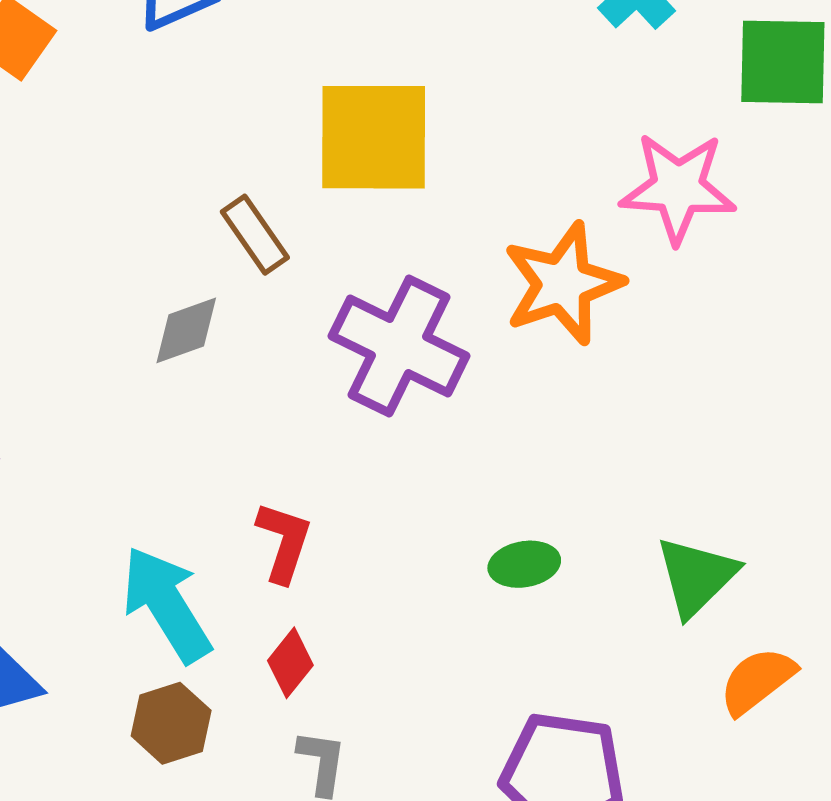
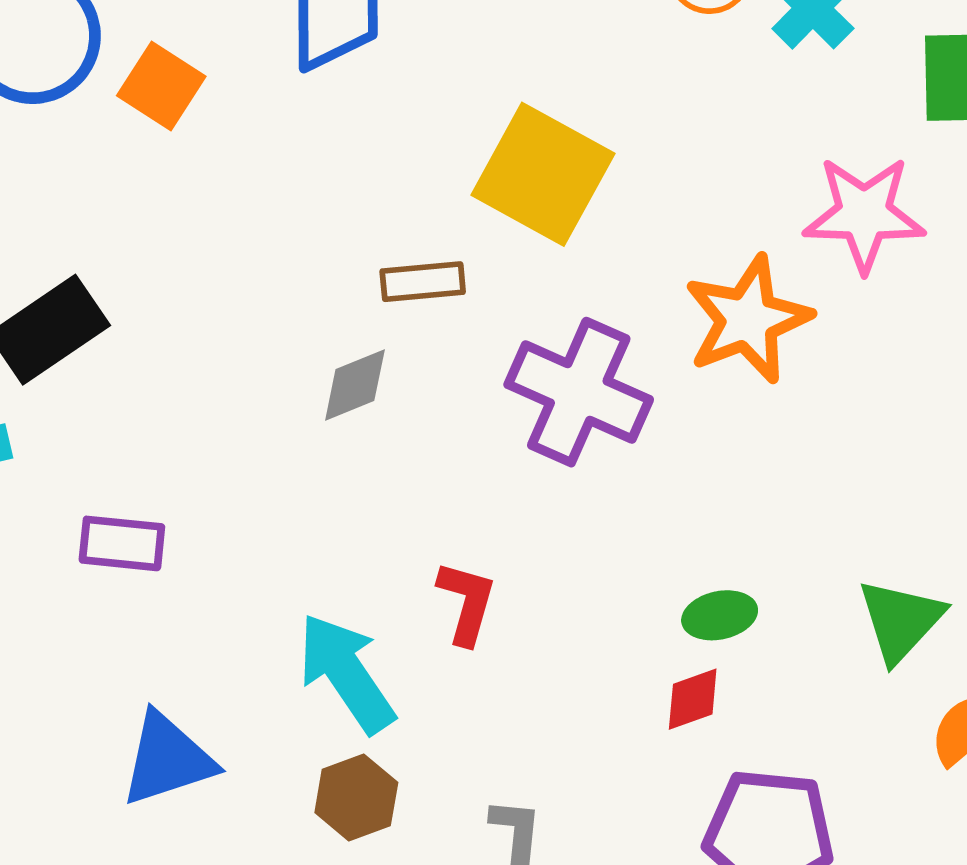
yellow square: (374, 137) -> (543, 174), turned 31
brown rectangle: (255, 235) -> (423, 282), turned -58
red diamond: (290, 663) -> (693, 699), moved, turned 34

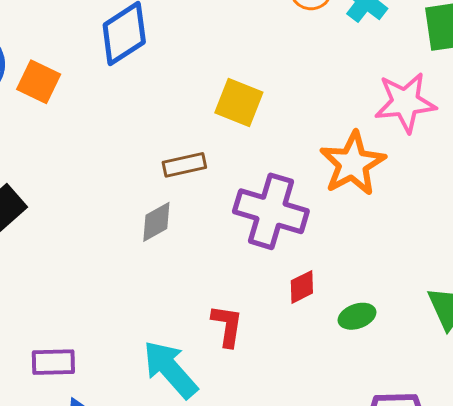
yellow square: (543, 174) -> (239, 102), size x0.7
purple rectangle: (122, 543) -> (53, 362), moved
red diamond: (693, 699) -> (302, 287), moved

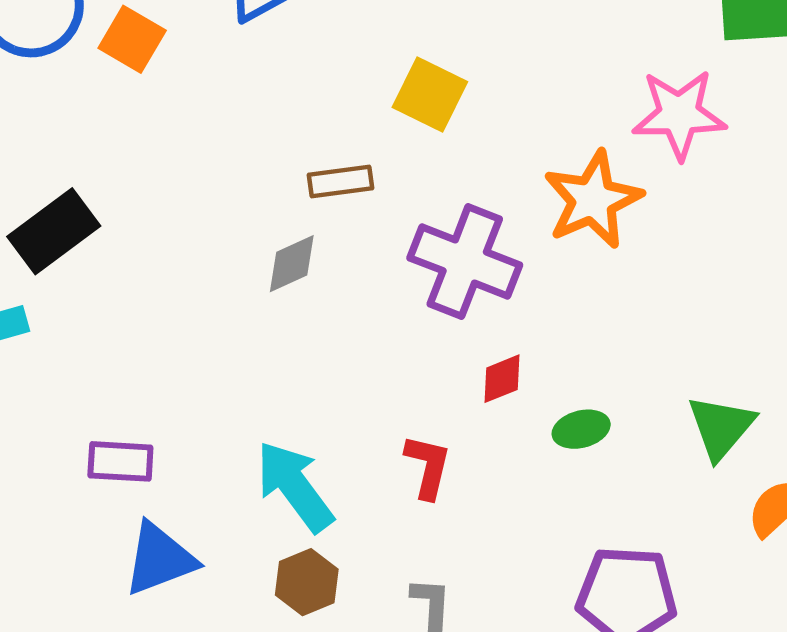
red L-shape: (227, 326) -> (428, 467), moved

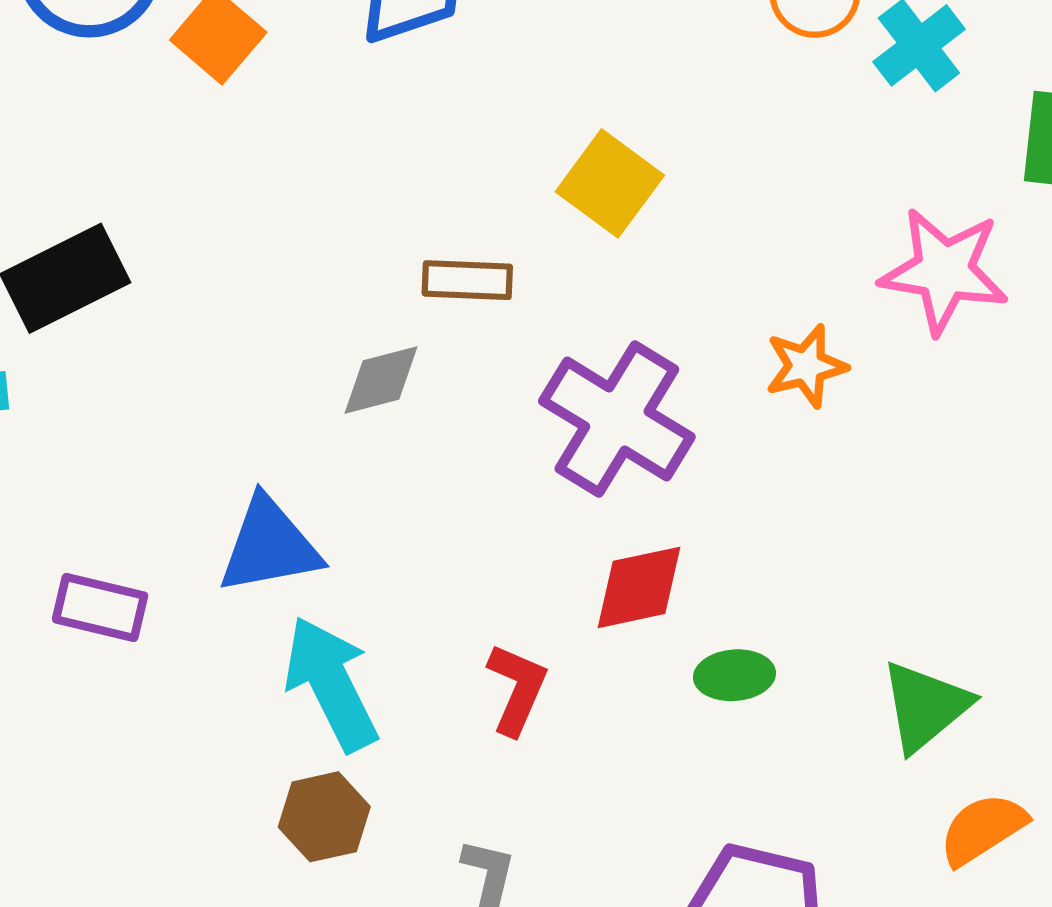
orange star: (593, 200) -> (806, 366), size x0.6
red diamond: (502, 379) -> (639, 587), size x1.4
blue triangle: (160, 559) -> (269, 546), moved

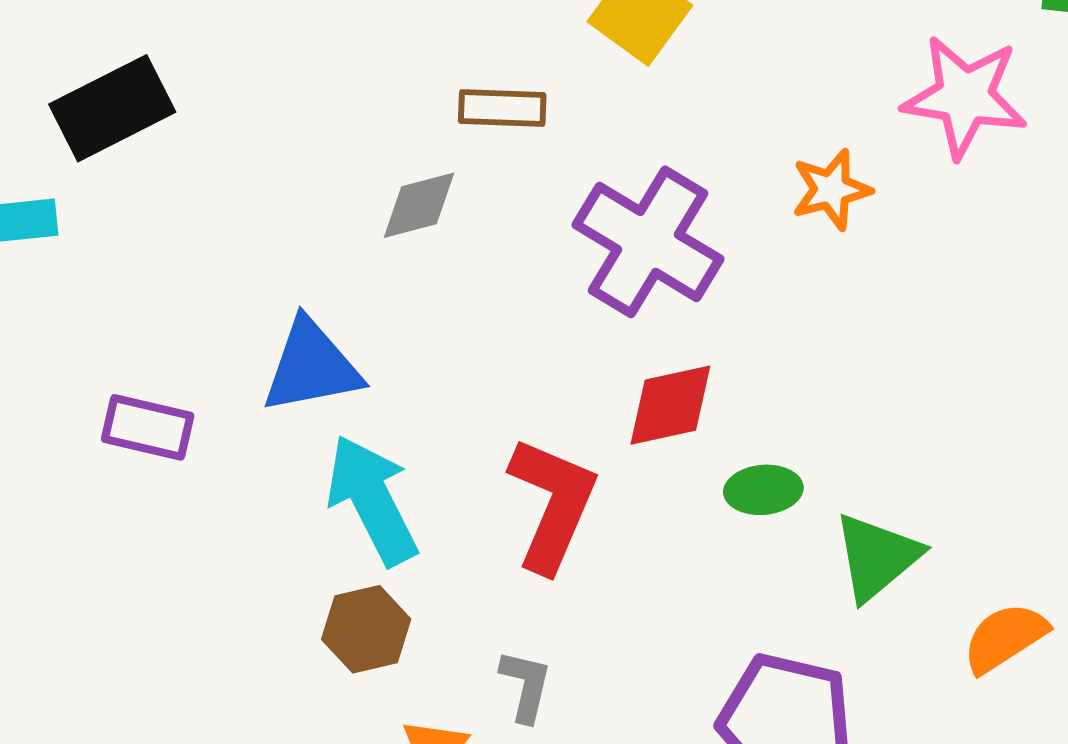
red L-shape: (517, 689) -> (552, 504), size x1.5
green triangle: (925, 706) -> (877, 557), moved

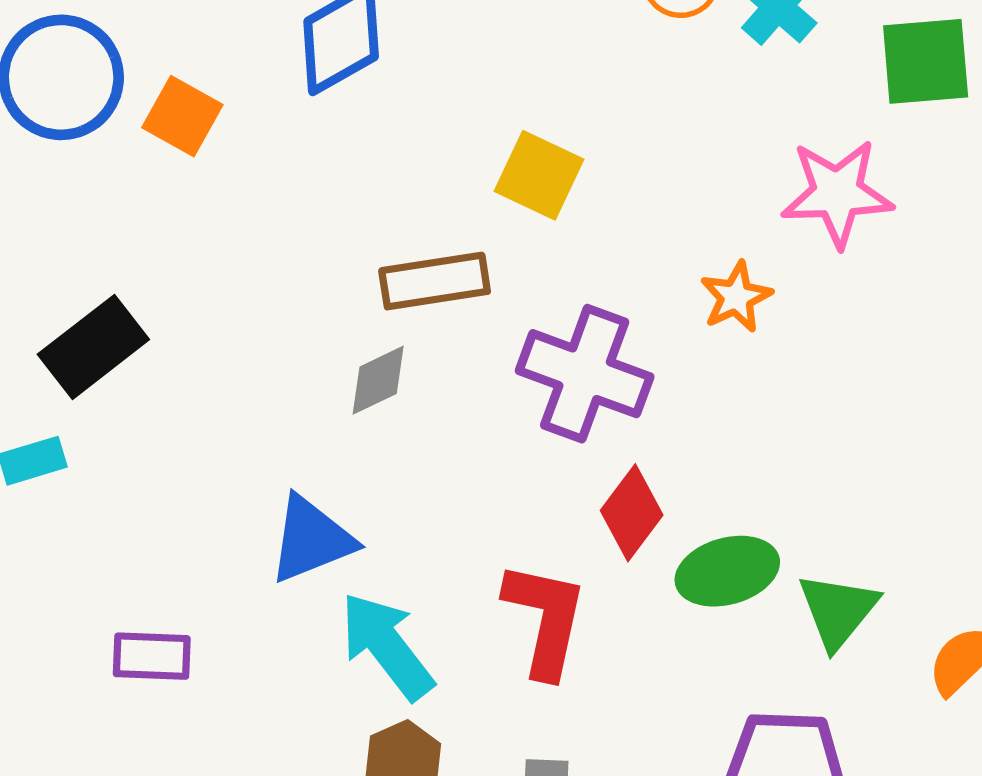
brown rectangle: (502, 108) -> (435, 281), size x1.4
red diamond: (670, 405) -> (632, 513), turned -30
purple rectangle: (148, 427) -> (152, 656), moved
green ellipse: (763, 490) -> (727, 571), size x1.5

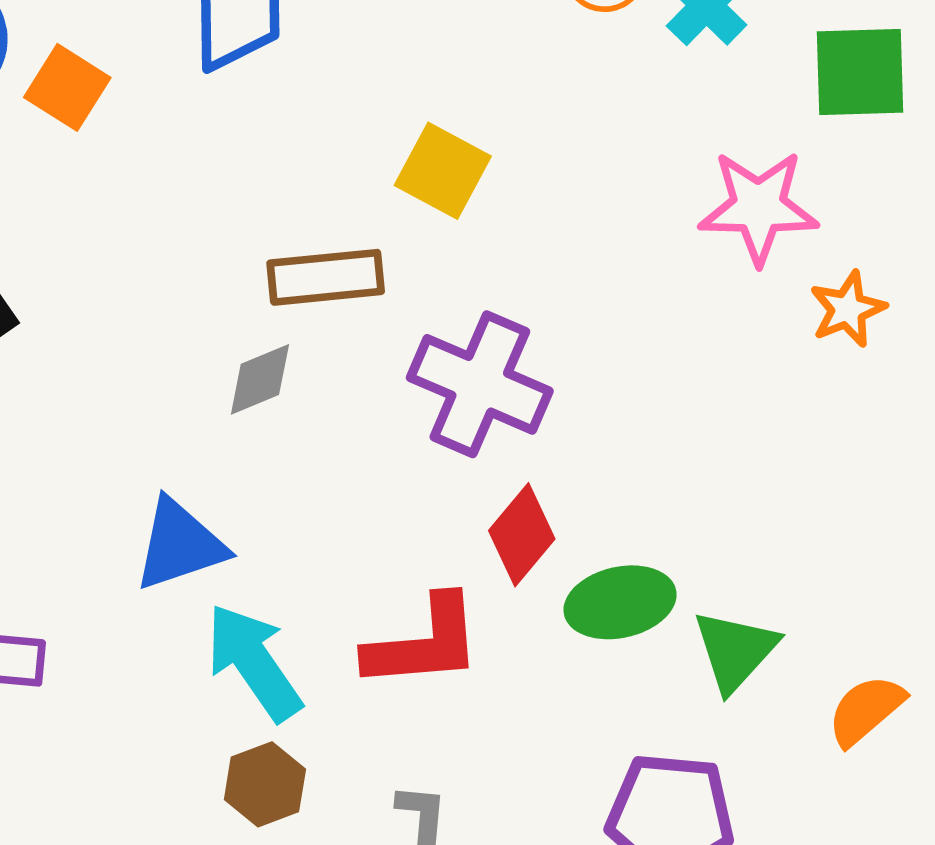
orange star: (736, 297) -> (848, 309), moved
red L-shape: (545, 619) -> (424, 643), turned 70

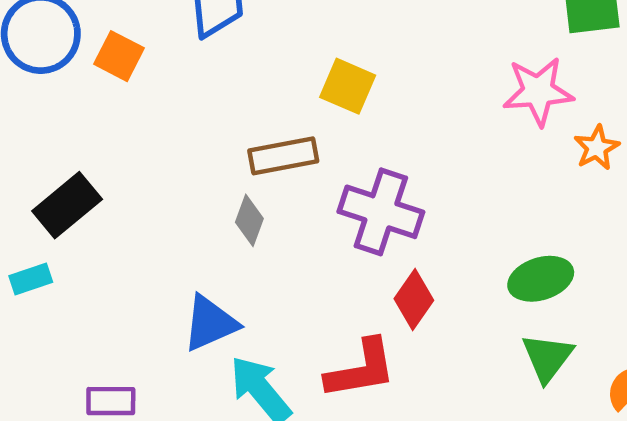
gray diamond: (260, 379) -> (249, 220), turned -42
green ellipse: (620, 602) -> (541, 279), moved

